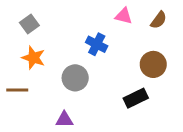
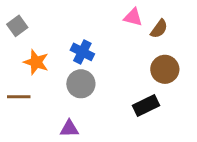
brown semicircle: (159, 20) -> (159, 29), moved
gray square: (29, 24) -> (17, 26), moved
blue cross: (97, 44) -> (82, 52), moved

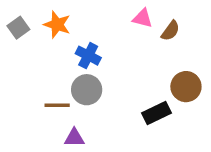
orange star: (36, 62) -> (57, 25), moved
brown circle: (165, 69) -> (186, 87), moved
brown line: (19, 97) -> (57, 105), moved

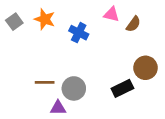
blue cross: (88, 56) -> (79, 33), moved
gray circle: (87, 90) -> (74, 88), moved

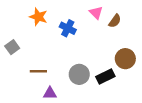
pink triangle: (111, 14) -> (96, 13), turned 32
gray square: (14, 22) -> (12, 47), moved
gray circle: (74, 88) -> (79, 74), moved

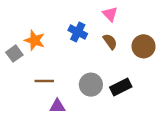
orange star: (38, 17) -> (35, 40), moved
brown semicircle: (115, 21) -> (110, 42), moved, turned -72
brown circle: (125, 59) -> (144, 46), moved

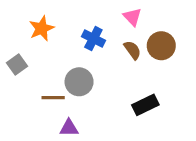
orange star: (35, 40) -> (42, 28), moved, turned 30
brown circle: (144, 46) -> (161, 46), moved
gray circle: (91, 85) -> (79, 82), moved

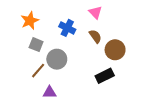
brown circle: (161, 46) -> (115, 50), moved
gray square: (17, 64) -> (36, 45), moved, turned -32
brown line: (53, 98) -> (38, 71), turned -49

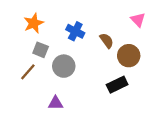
pink triangle: (95, 12) -> (138, 20), moved
brown line: (38, 71) -> (28, 72), moved

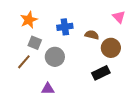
blue cross: (75, 31) -> (65, 27), turned -35
brown semicircle: (107, 41) -> (92, 35), turned -40

